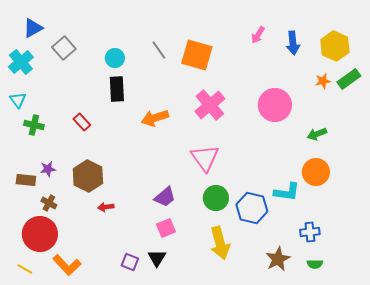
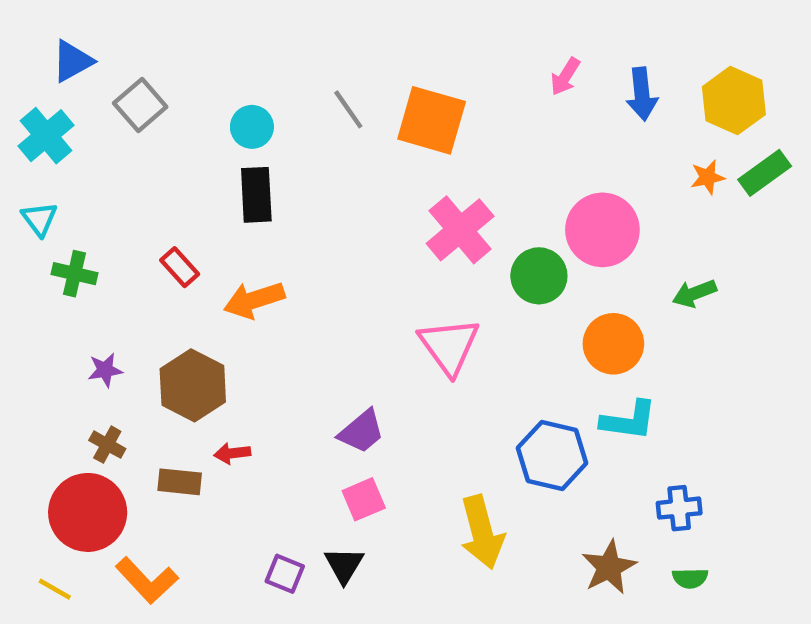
orange arrow: (155, 118) -> (254, 300), moved
orange circle: (316, 172) -> (613, 344), moved
brown rectangle: (26, 180) -> (180, 482), moved
green circle: (216, 198) -> (539, 276), moved

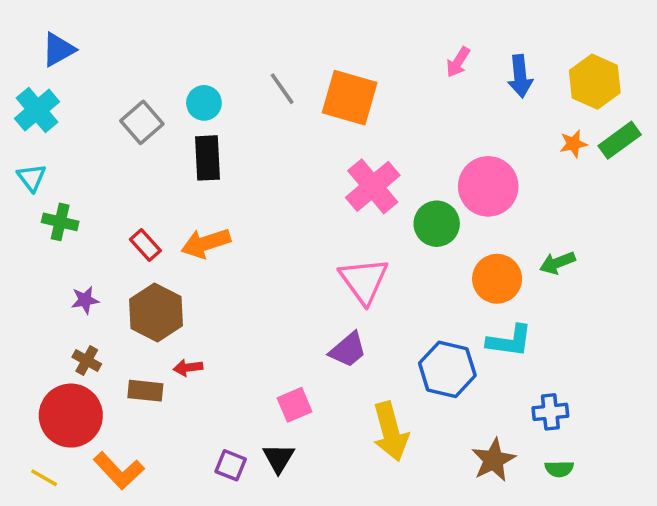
gray square: (140, 105) -> (142, 122), moved
red rectangle: (180, 267) -> (145, 245), moved
green arrow: (694, 293) -> (557, 263), moved
purple trapezoid: (361, 431) -> (348, 350), moved

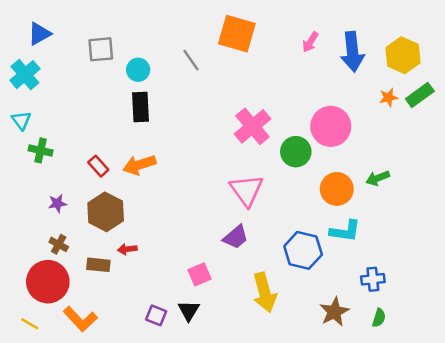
blue arrow: (520, 76) -> (352, 52), size x1.4
orange square: (350, 98) -> (237, 34), moved
gray square: (142, 122) -> (101, 49), moved, turned 36
green semicircle: (559, 469) -> (379, 318), turned -72

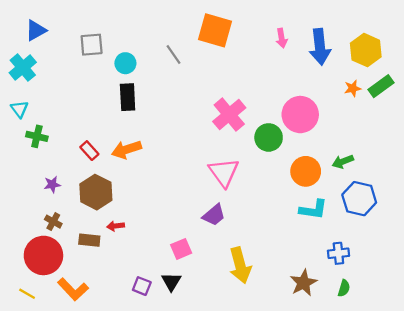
pink arrow: (310, 42) -> (282, 38), turned -42
blue hexagon: (303, 250) -> (359, 199), moved

